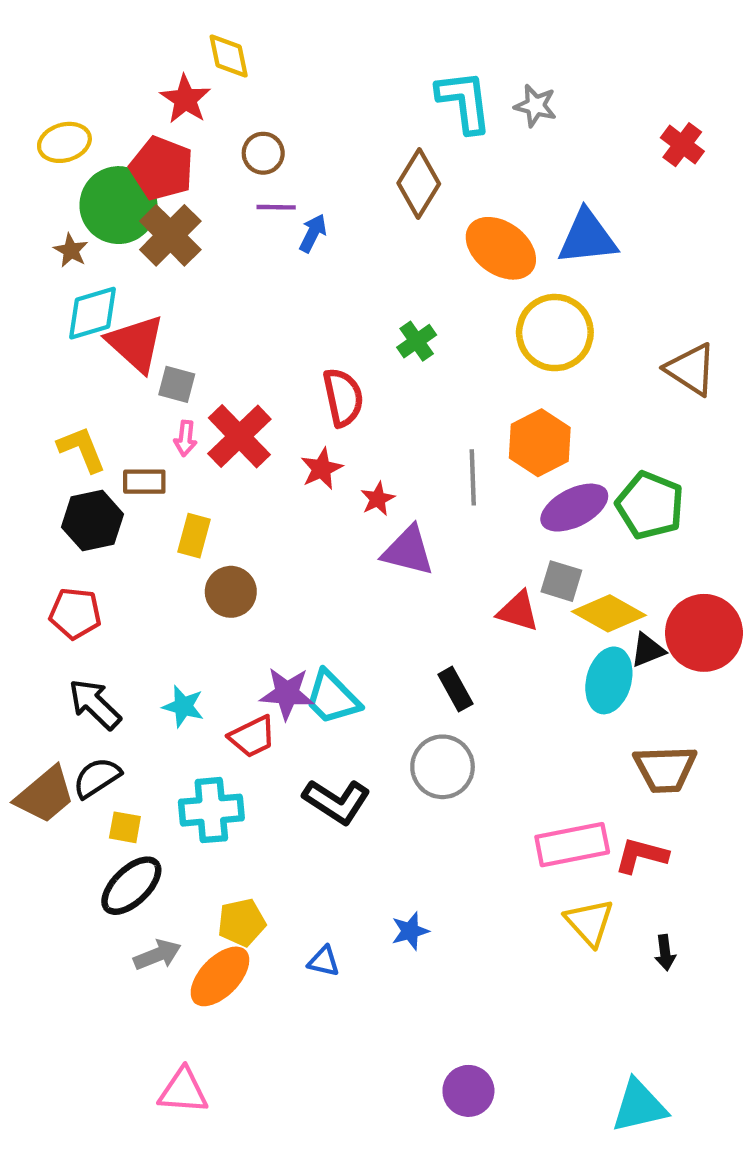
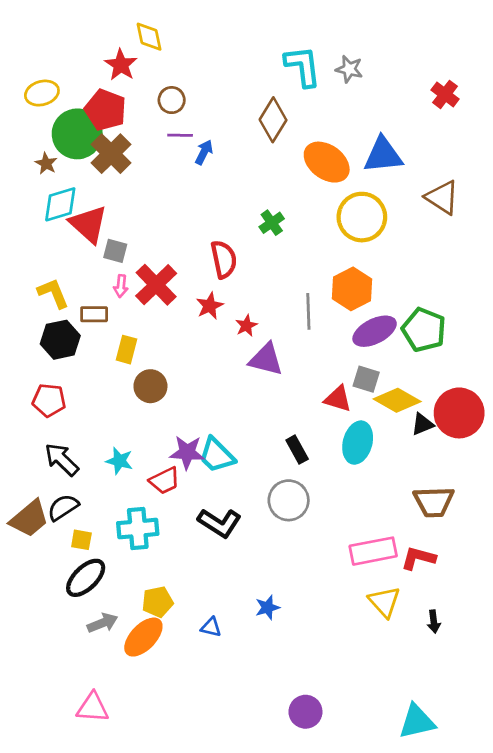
brown triangle: (691, 369) -> (442, 197), moved
cyan ellipse: (609, 680) -> (358, 443), moved
pink triangle: (183, 1091) -> (93, 708), moved

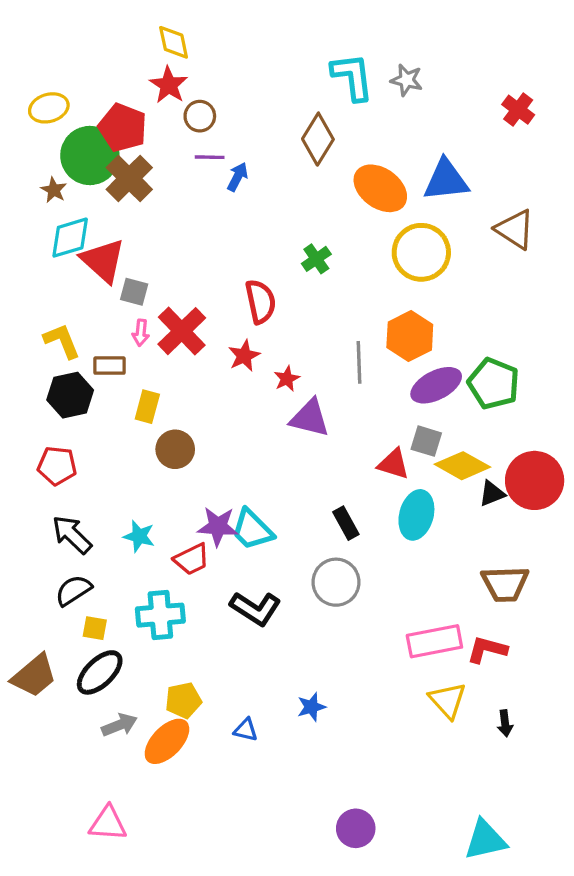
red star: (121, 65) -> (169, 85), moved
brown trapezoid: (29, 519) -> (34, 676), moved

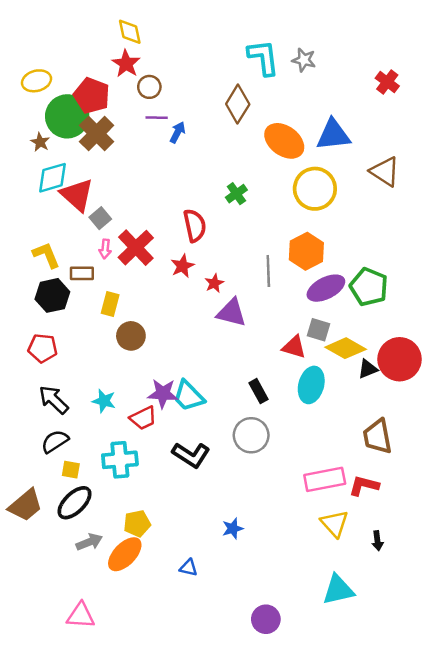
gray square: (134, 292) -> (100, 218), turned 35
brown trapezoid: (505, 584) -> (377, 436), turned 81
blue triangle: (246, 730) -> (189, 568), moved
cyan triangle: (485, 840) -> (338, 590), moved

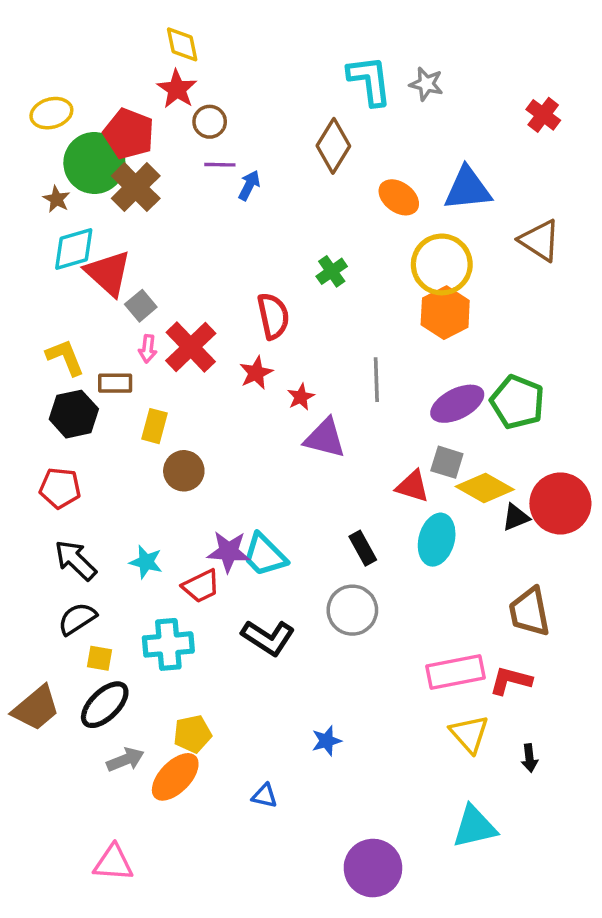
orange ellipse: (284, 141) -> (399, 197), size x0.7
orange hexagon: (306, 251) -> (445, 313), moved
purple circle: (266, 619) -> (373, 868), size x1.4

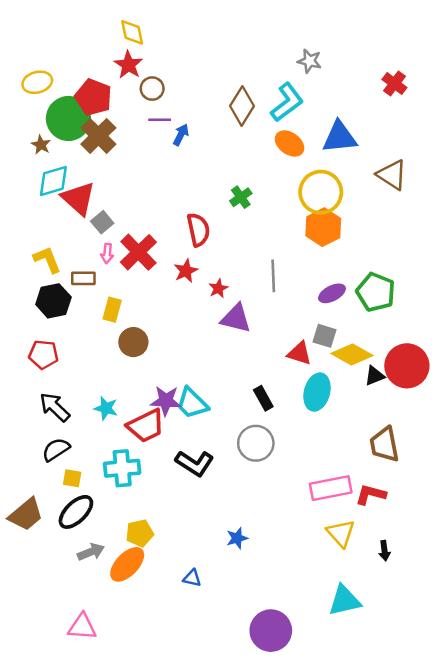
cyan L-shape: (370, 80) -> (287, 102), moved, turned 60
purple ellipse: (457, 404) -> (332, 293), size x0.7
red trapezoid: (201, 586) -> (146, 426), size x1.4

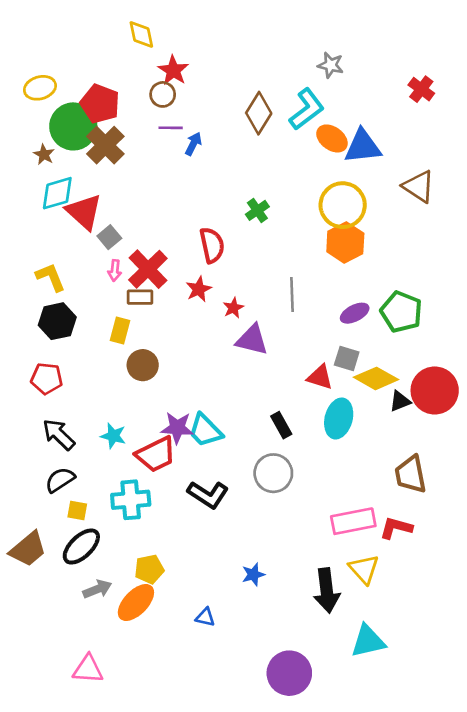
red star: (128, 65) -> (173, 70), moved
orange ellipse: (290, 143) -> (332, 138), moved
brown rectangle: (83, 278) -> (140, 297), moved
black arrow: (384, 551) -> (327, 590), moved, size x2.0

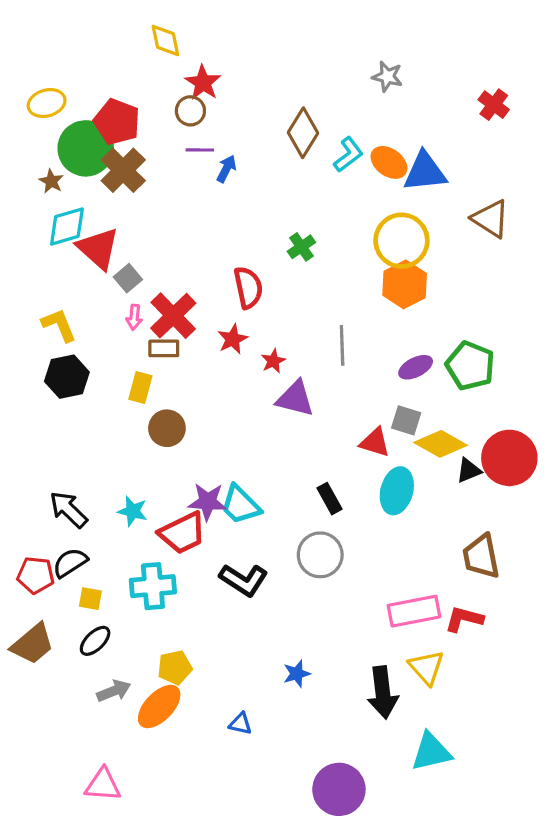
cyan L-shape: (307, 109) -> (348, 155), moved, size x0.7
red pentagon: (47, 378) -> (36, 575), moved
black ellipse: (81, 546) -> (95, 641), size x0.7

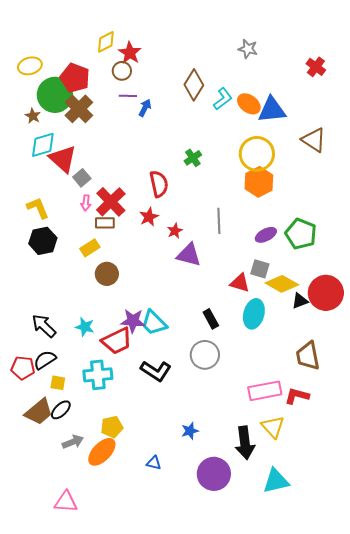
yellow diamond: (165, 41) -> (106, 42), moved, turned 75
yellow rectangle: (140, 388) -> (90, 248), turned 42
brown trapezoid: (33, 644) -> (39, 412), moved
purple circle: (339, 789) -> (214, 474), moved

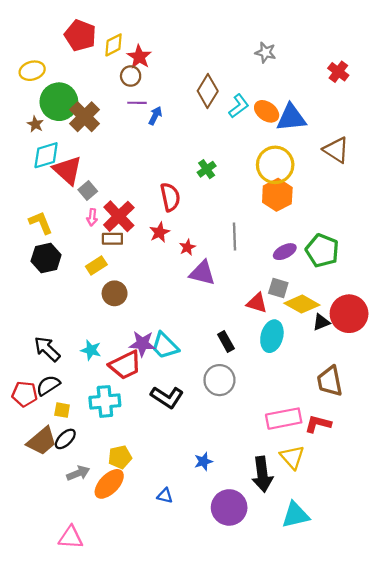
red pentagon: (75, 78) -> (80, 35), moved

